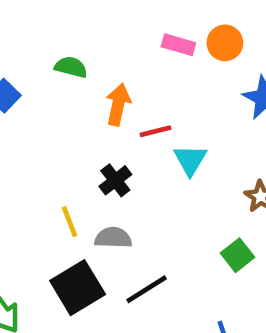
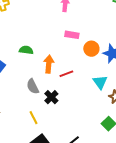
orange circle: (225, 43) -> (91, 49), moved
cyan triangle: (190, 160) -> (100, 82), moved
gray semicircle: (113, 238) -> (33, 86), moved, turned -112

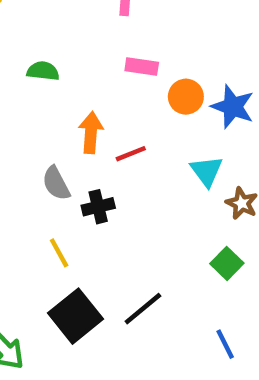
green semicircle: (26, 50) -> (43, 71), moved
black cross: (51, 97) -> (98, 207), turned 32

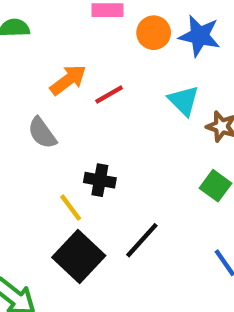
orange arrow: (91, 133) -> (68, 80), turned 57
black cross: (98, 207) -> (100, 180), moved, turned 32
yellow line: (59, 253) -> (71, 208), moved

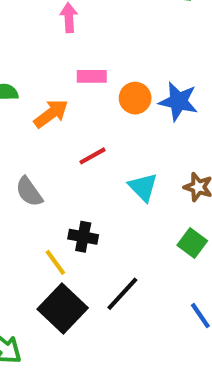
orange arrow: (68, 80) -> (51, 114), moved
cyan triangle: (184, 101) -> (143, 187), moved

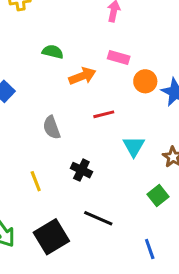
yellow line: (55, 262) -> (36, 181), moved
black line: (122, 294) -> (98, 218), turned 56
black square: (63, 309) -> (51, 237), moved

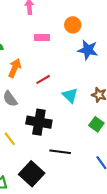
orange arrow: (82, 76) -> (15, 68), moved, turned -30
orange circle: (145, 81) -> (73, 25), moved
black cross: (81, 170) -> (39, 122), size x1.6

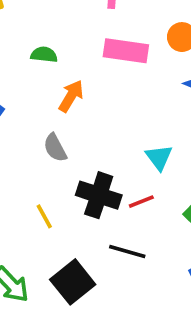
pink rectangle: (42, 38) -> (126, 51), size x1.6
red line: (43, 79) -> (141, 202), moved

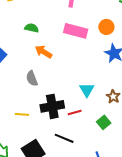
orange arrow: (71, 96) -> (44, 52), turned -96
black cross: (99, 195) -> (52, 106), turned -35
yellow line: (44, 216) -> (22, 114), turned -64

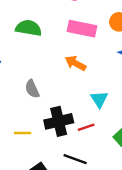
green semicircle: (32, 28) -> (29, 28), size x1.5
orange arrow: (44, 52) -> (76, 63), moved

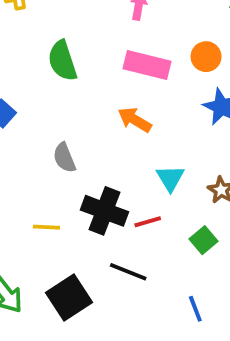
green semicircle: (29, 28) -> (62, 61), turned -120
black cross: (59, 121) -> (104, 211), turned 32

